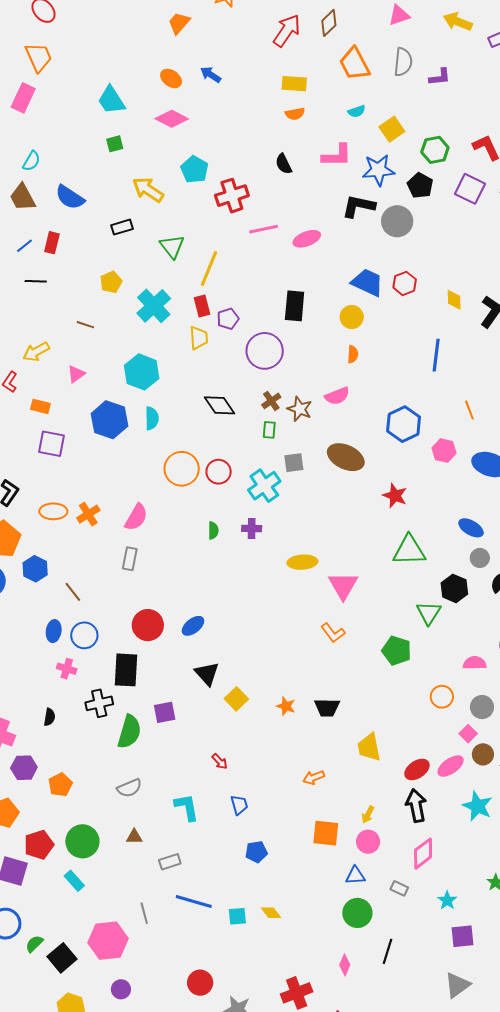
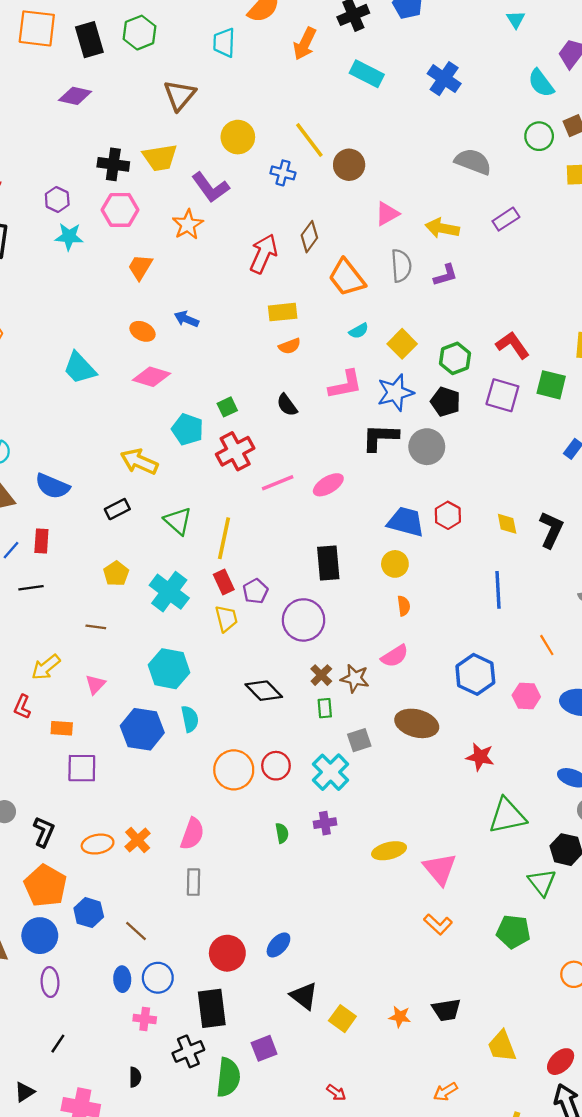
yellow arrow: (458, 22) -> (442, 228), moved
green square: (115, 144) -> (227, 407), moved

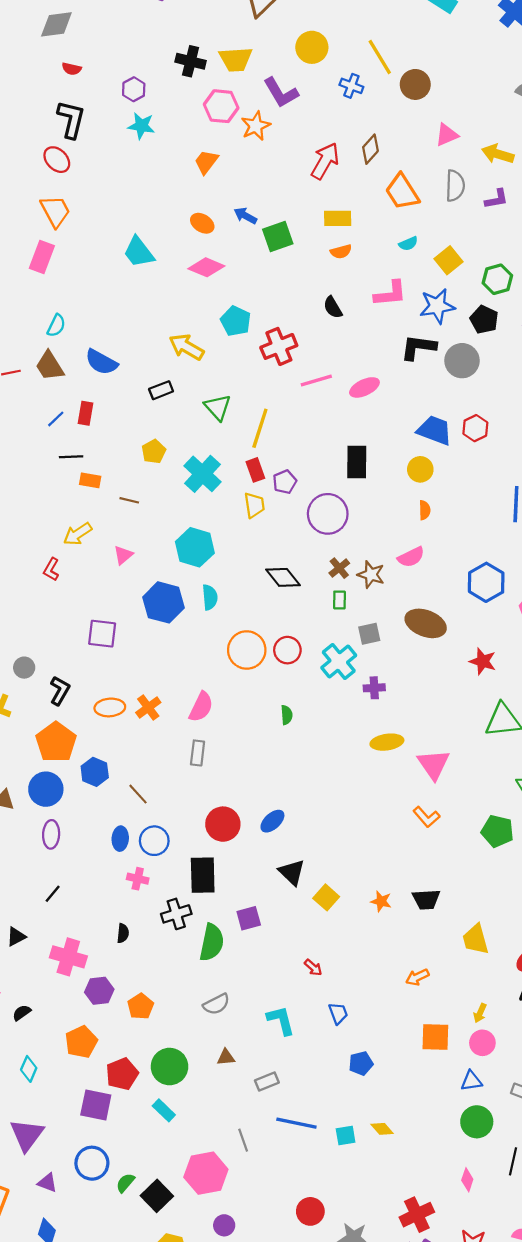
pink hexagon: (120, 210) -> (221, 106), moved
green square: (227, 407) -> (278, 236), moved, size x1.6
orange rectangle: (62, 728) -> (90, 480), moved
purple cross: (325, 823) -> (374, 688), moved

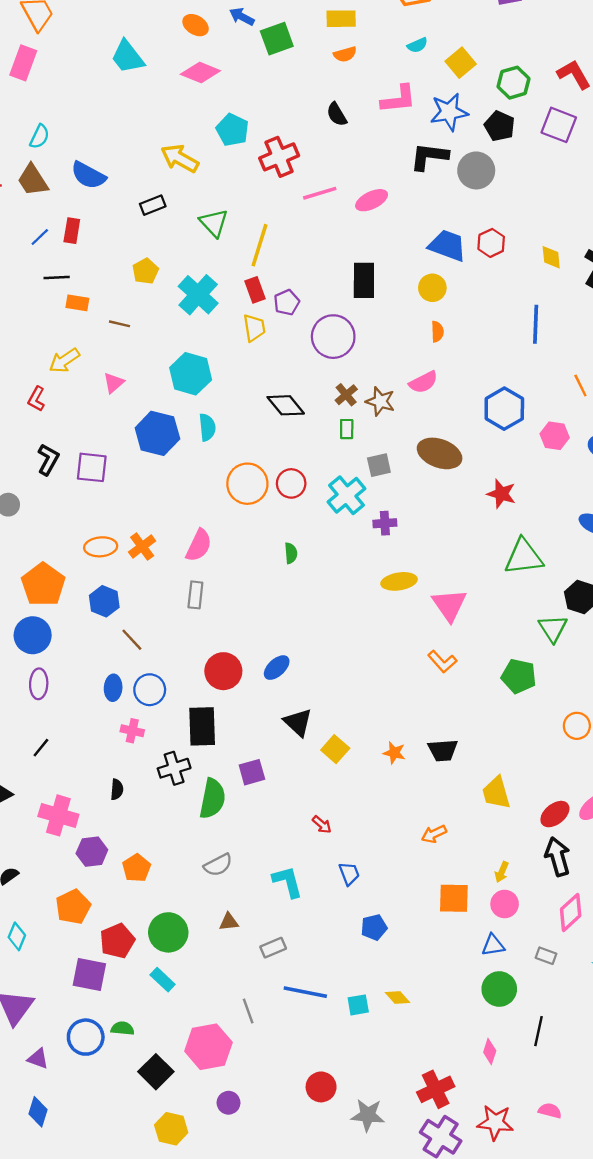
black L-shape: (60, 691) -> (48, 459), moved
blue hexagon: (95, 772) -> (104, 601), moved
green semicircle: (125, 1183) -> (122, 1028), moved, turned 55

